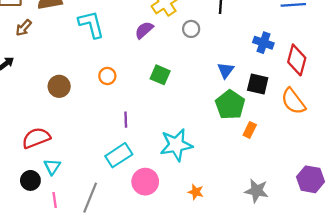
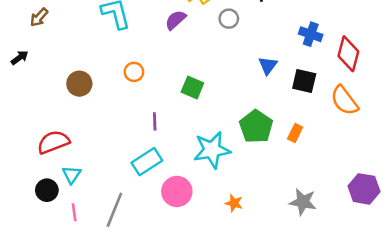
green square: (160, 75) -> (192, 88), moved
green pentagon: (230, 105) -> (256, 126), moved

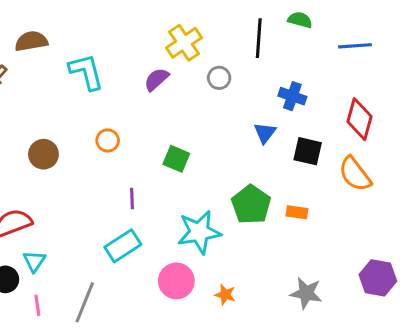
blue cross: (311, 34) -> (292, 96), moved
orange rectangle: (295, 133) -> (297, 212), turned 72
pink circle: (177, 191) -> (176, 281), moved

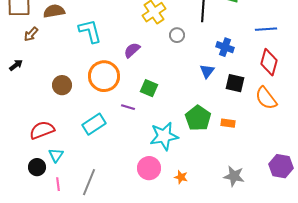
blue line: (355, 46) -> (266, 29), moved
purple semicircle: (156, 79) -> (132, 50), moved
orange circle: (108, 140) -> (104, 76), size x2.0
purple line: (132, 198) -> (128, 107), moved, turned -72
cyan rectangle: (123, 246) -> (94, 124), moved

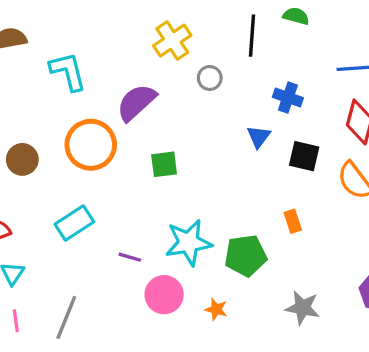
purple semicircle: (132, 50) -> (136, 102), size x1.5
green square: (149, 88) -> (164, 164), turned -30
purple line: (128, 107) -> (130, 257), moved
green pentagon: (198, 118) -> (246, 256), moved, turned 30
orange rectangle: (228, 123) -> (293, 221), turned 64

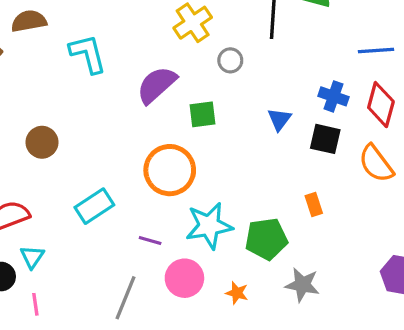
blue cross: (288, 98) -> (333, 96), moved
orange circle: (91, 145) -> (170, 170), moved
green square: (164, 164) -> (202, 114), moved
gray star: (303, 308) -> (302, 285), moved
gray line: (66, 317) -> (125, 298), moved

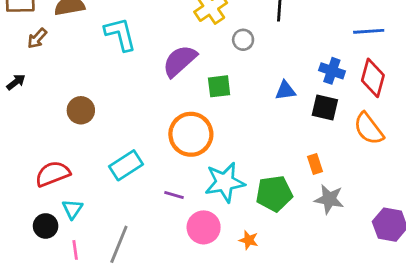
blue triangle: (279, 119) -> (285, 91), turned 45
gray star: (302, 285) -> (329, 199), moved
gray line: (125, 298) -> (119, 244), moved

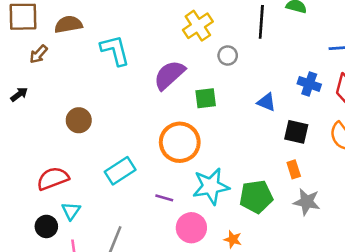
blue triangle: (285, 91) -> (267, 102), turned 30
black square: (325, 107) -> (296, 132), moved

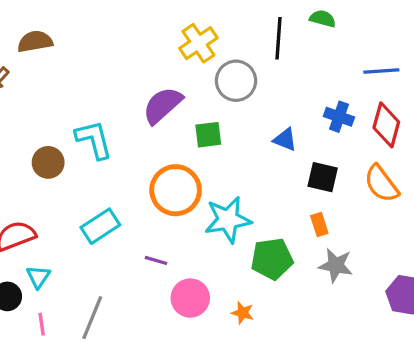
cyan L-shape: (115, 50) -> (94, 140), moved
gray circle: (228, 56) -> (236, 81), size x1.6
cyan star: (211, 186) -> (228, 220), moved

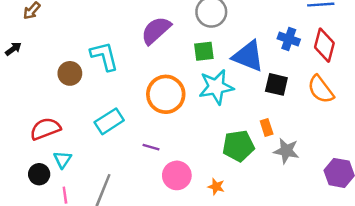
green square: (208, 135) -> (204, 51), moved
blue triangle: (285, 140) -> (248, 56), size x1.8
cyan star: (228, 220) -> (216, 87), moved
orange rectangle: (319, 225) -> (267, 127), moved

